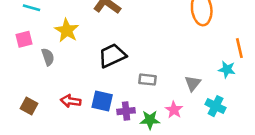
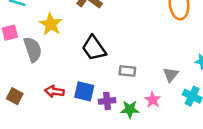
black trapezoid: (112, 56) -> (94, 48), turned -100
gray semicircle: (48, 57) -> (33, 49), size x1.5

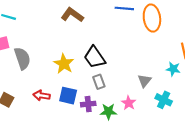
yellow star: (51, 24) -> (64, 64), moved
black trapezoid: (94, 48) -> (95, 57), moved
gray rectangle: (127, 71) -> (99, 82), moved, turned 64

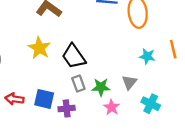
yellow star: (64, 64) -> (39, 48), moved
cyan star: (173, 69) -> (147, 56), moved
green star: (108, 111) -> (101, 87), moved

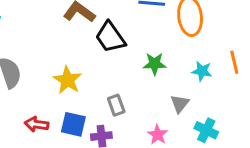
yellow star: (39, 48) -> (67, 80), moved
black trapezoid: (74, 56) -> (110, 37), moved
green star: (101, 87) -> (155, 64), moved

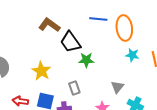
green star: (155, 64) -> (86, 60), moved
cyan star: (202, 71) -> (132, 55), moved

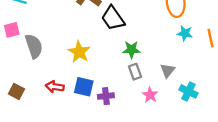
green star: (86, 60) -> (131, 50), moved
gray rectangle: (74, 88) -> (135, 72), moved

